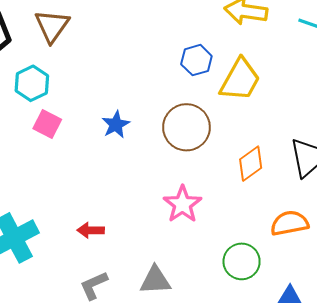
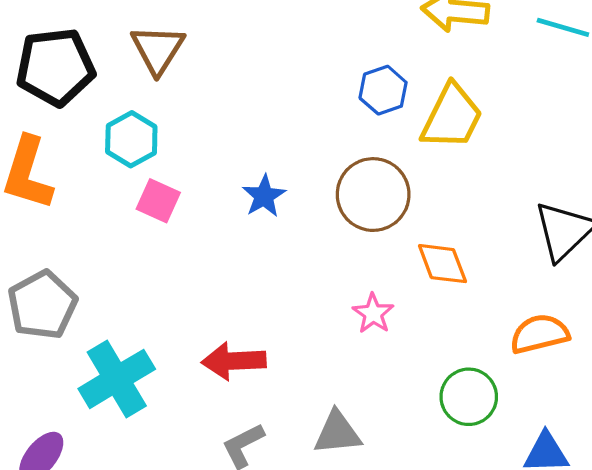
orange diamond: (251, 164) -> (442, 264), moved, turned -72
pink star: (182, 204) -> (373, 313), size x0.7
red arrow: (91, 230) -> (234, 361), size x1.5

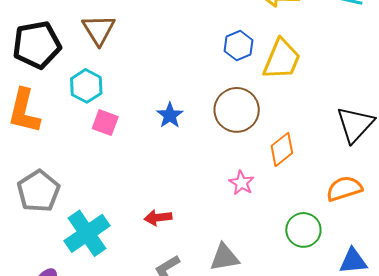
orange diamond: (442, 264) -> (282, 149), turned 76
red arrow: (234, 361) -> (158, 218), size x0.7

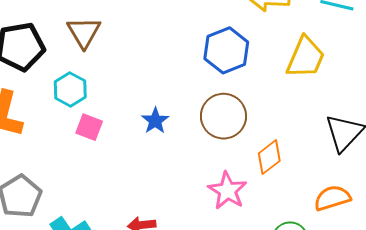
blue hexagon: (238, 46) -> (226, 50), size x1.5
yellow trapezoid: (282, 59) -> (306, 57), moved
pink star: (241, 183) -> (227, 191), size x1.5

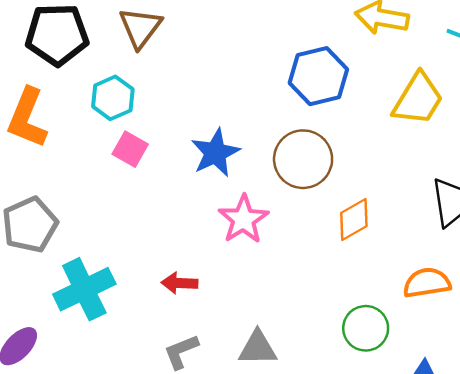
blue star: (155, 121) -> (215, 153), size x1.4
pink star: (227, 191) -> (243, 219), moved

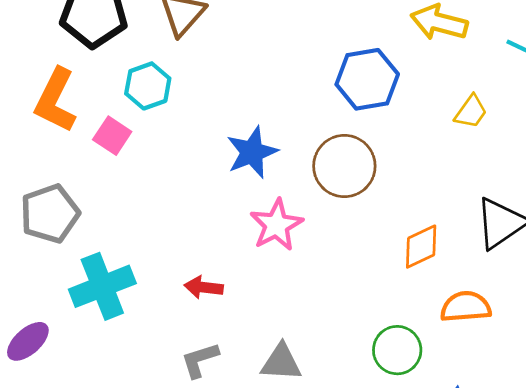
yellow trapezoid: (418, 99) -> (471, 112), size x0.6
pink square: (130, 149) -> (112, 136), moved
orange diamond: (354, 220) -> (421, 247), moved

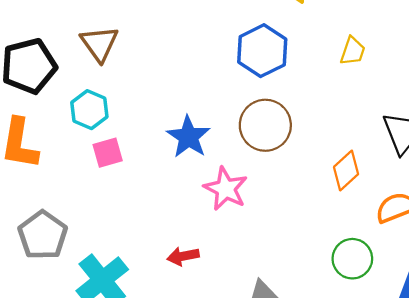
pink square: (112, 136) -> (108, 153), moved, turned -32

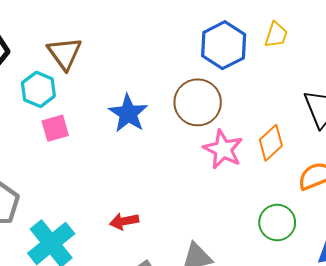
brown triangle: (99, 44) -> (65, 53), moved
blue hexagon: (262, 51) -> (224, 45), moved
pink star: (226, 189) -> (223, 149), moved

